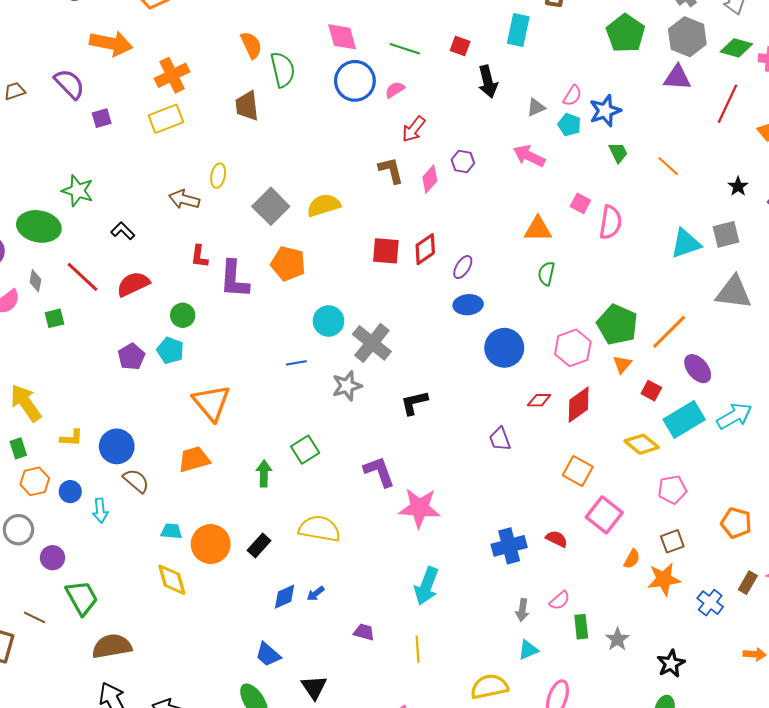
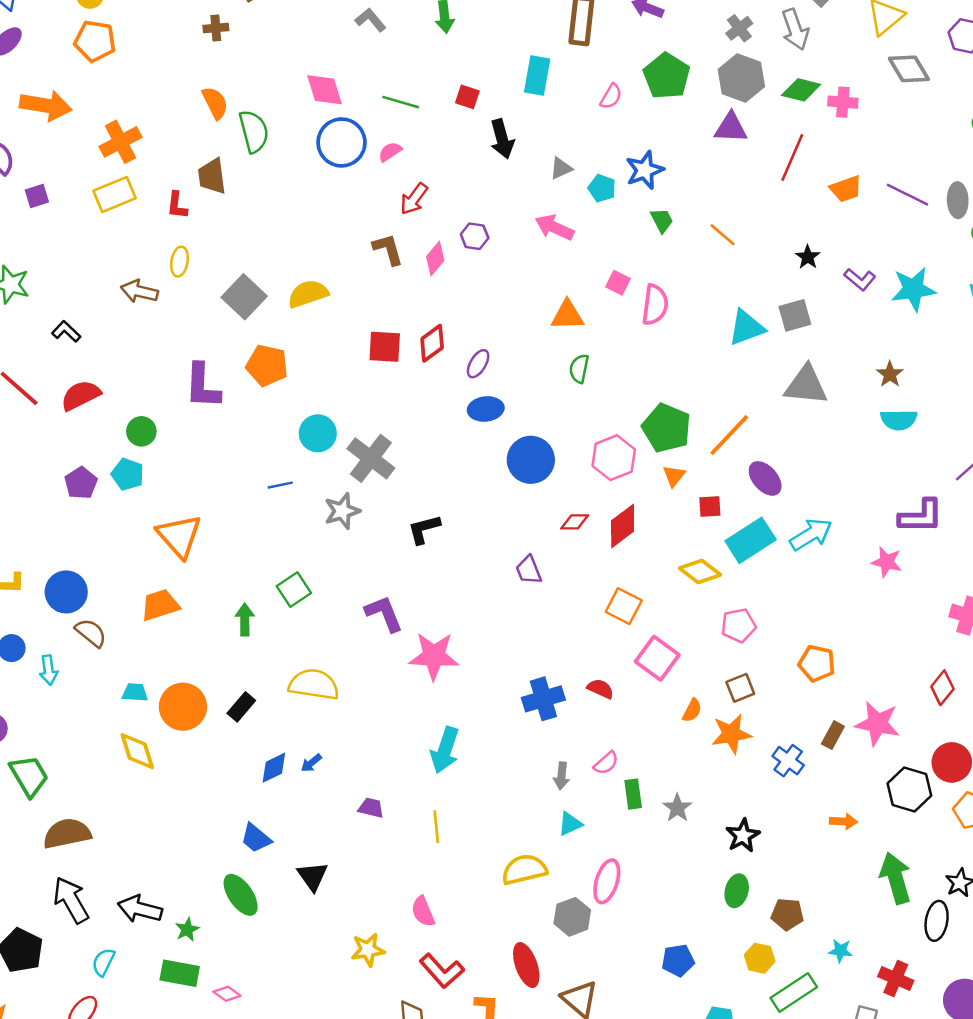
pink semicircle: (572, 96) -> (611, 96), moved
red L-shape: (199, 256) -> (177, 205), moved
red square: (651, 391) -> (710, 507), turned -30

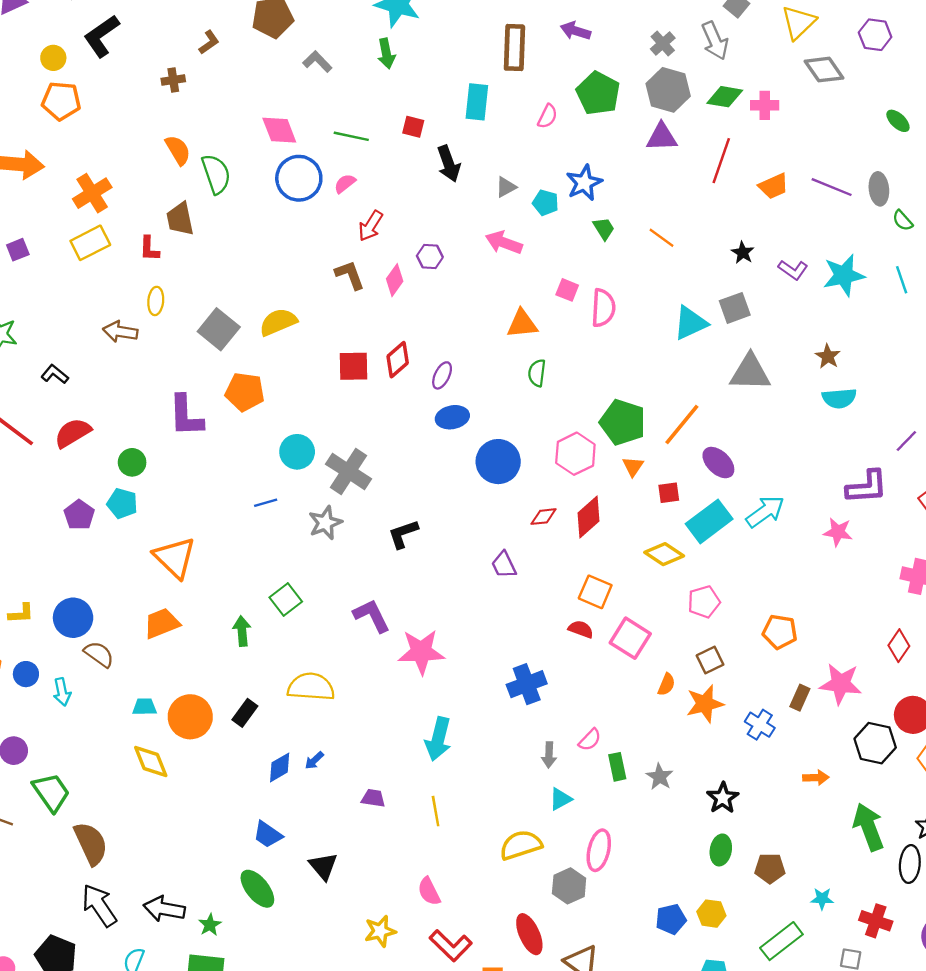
red semicircle: (600, 689) -> (581, 629), moved
brown semicircle: (67, 833) -> (91, 843), turned 81
yellow hexagon: (760, 958) -> (711, 914), moved

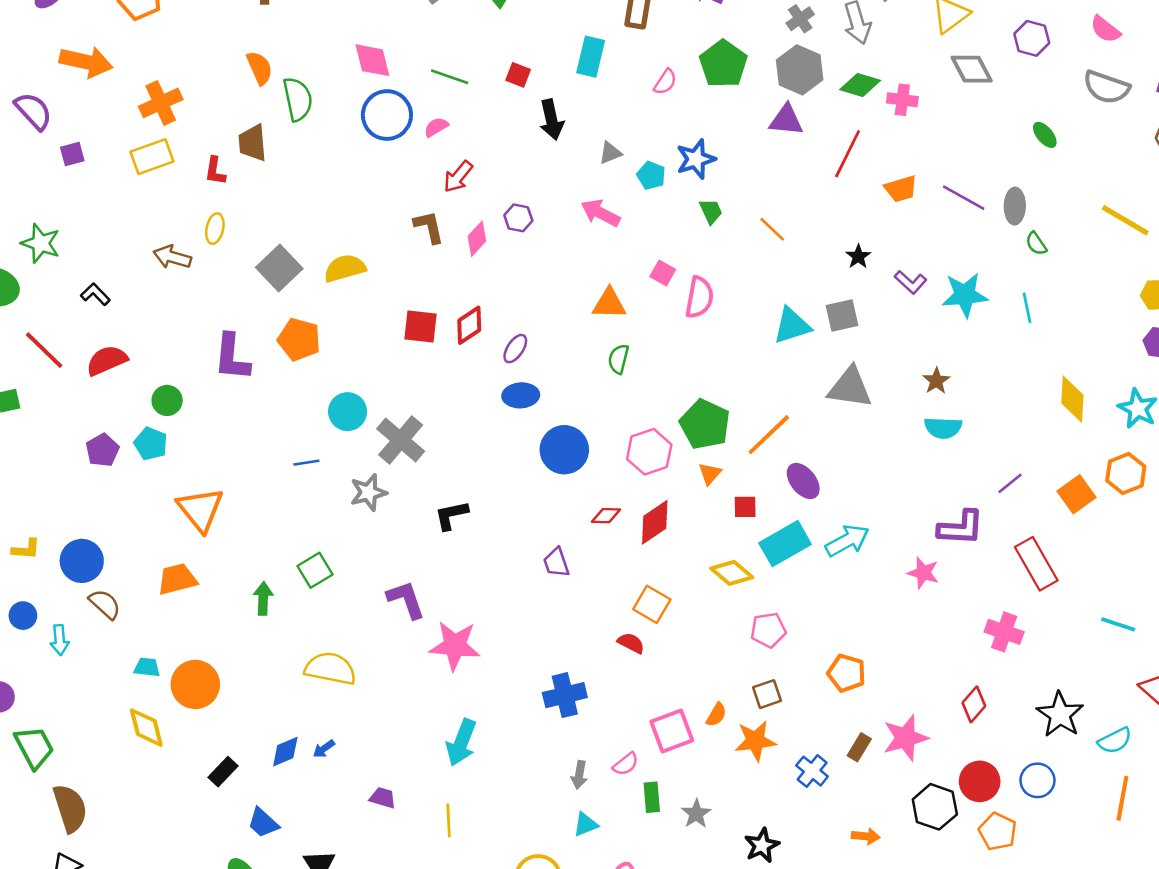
pink square: (630, 638) -> (672, 731), moved, turned 30
pink star: (841, 684) -> (905, 738), turned -30
black rectangle: (245, 713) -> (223, 772), moved

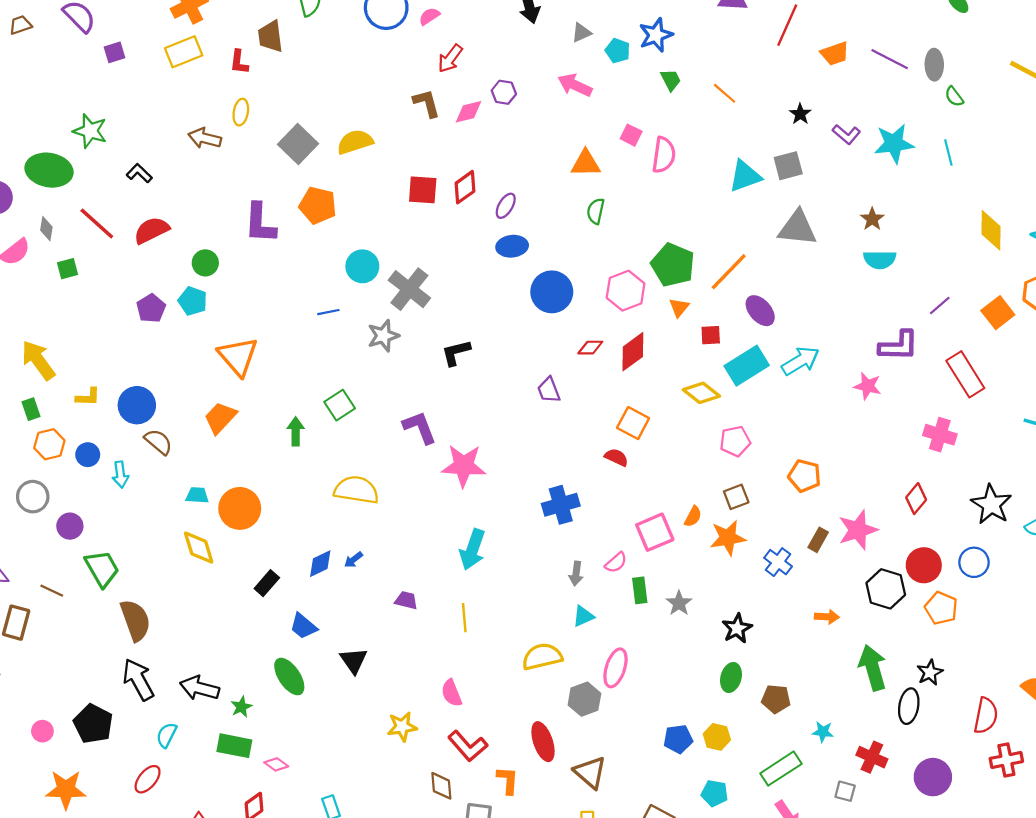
pink diamond: (477, 239) -> (469, 112), turned 36
orange trapezoid: (177, 579) -> (220, 418), turned -30

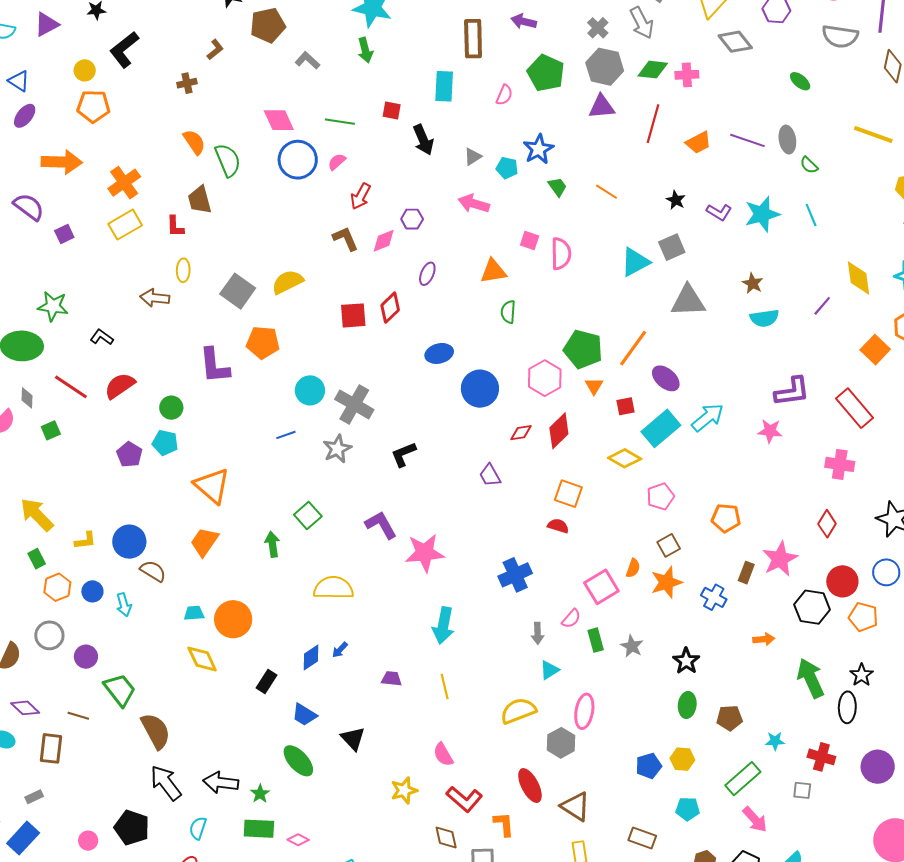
purple ellipse: (506, 206) -> (427, 274), moved
purple line: (940, 306) -> (822, 306), moved

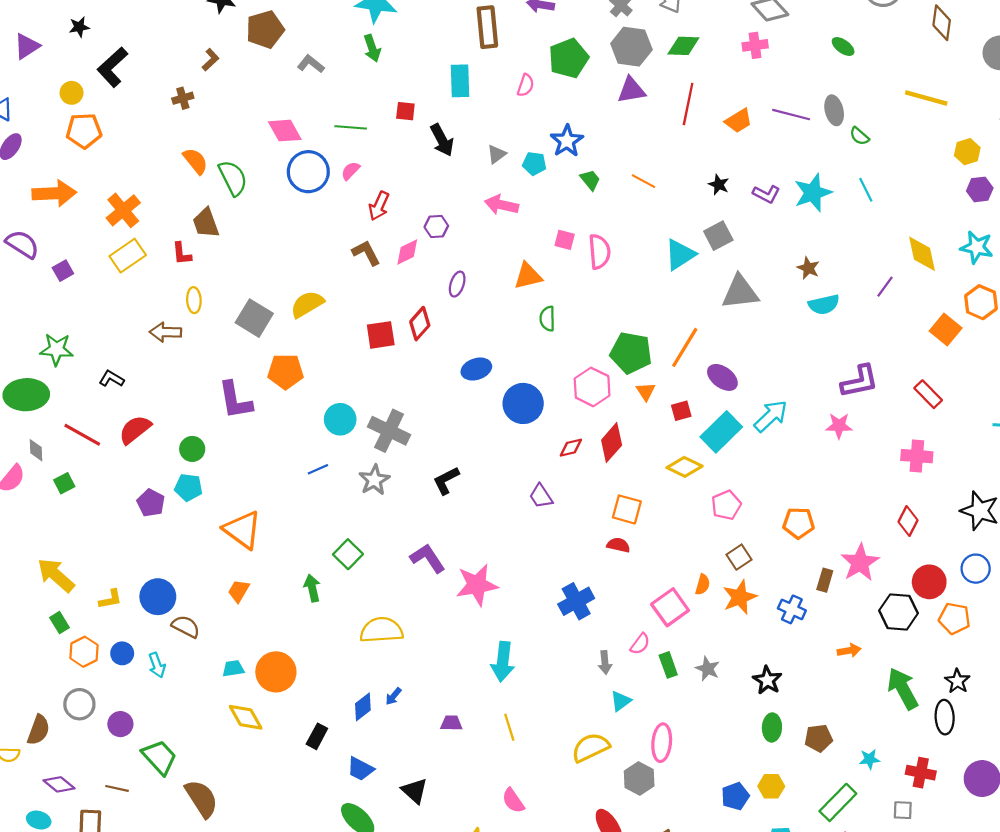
green pentagon: (546, 73) -> (569, 58), turned 30
pink cross: (687, 75) -> (755, 45), moved
red rectangle: (855, 408) -> (928, 394), size x0.7
orange trapezoid: (204, 542) -> (239, 591), size x0.7

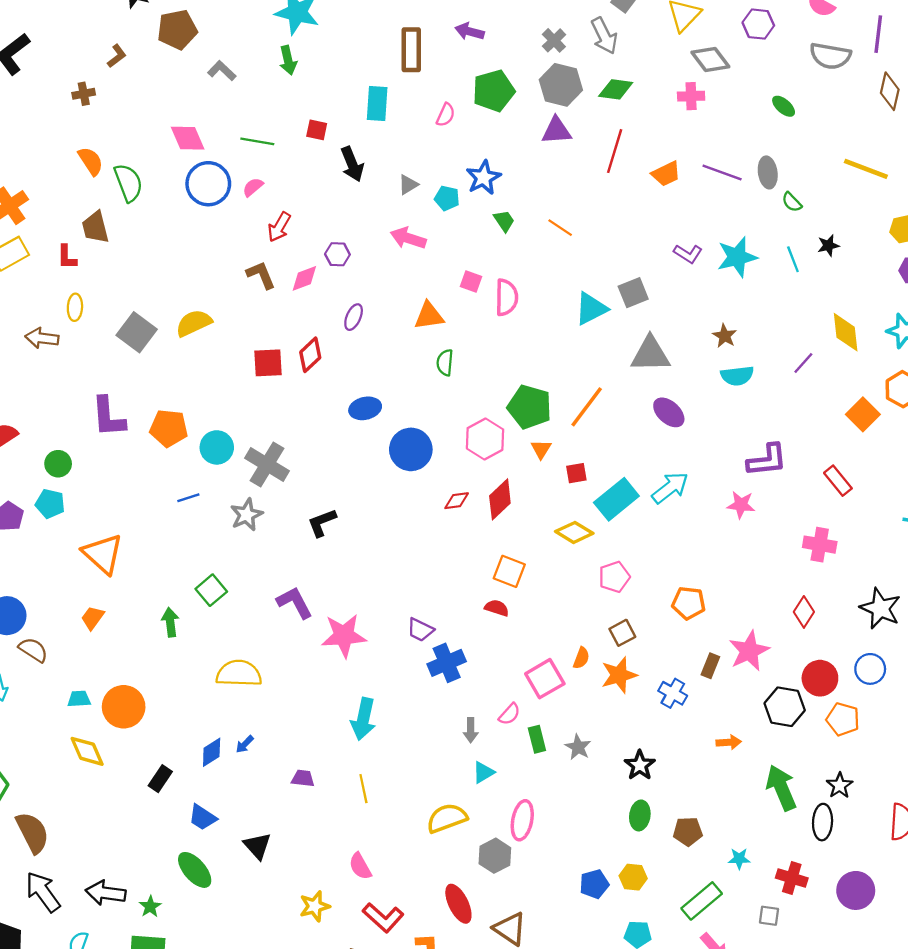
black star: (719, 185) -> (828, 245), moved, turned 30
orange pentagon: (286, 371) -> (169, 428), moved
purple ellipse: (722, 377) -> (669, 412), moved
purple trapezoid: (541, 496) -> (420, 630), moved, turned -36

